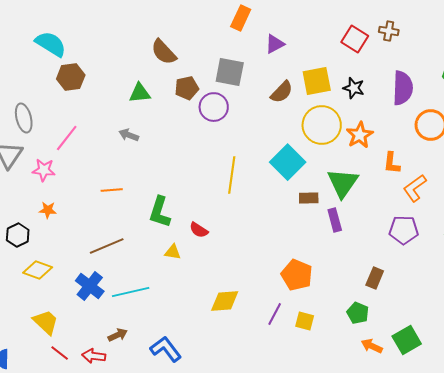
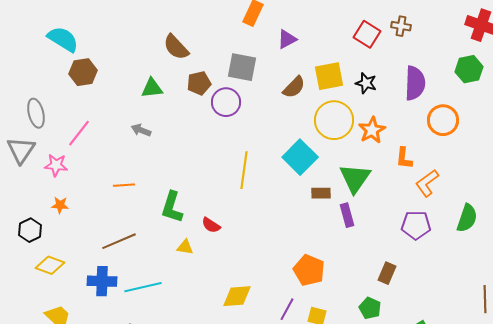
blue cross: (90, 286) -> (102, 281), turned -36

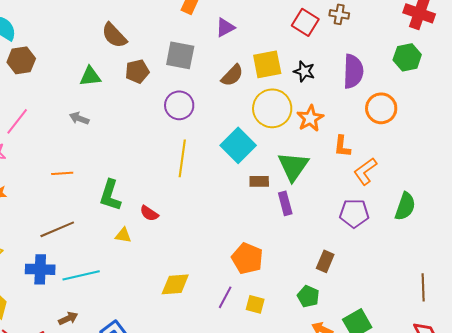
purple circle: (226, 102) -> (179, 105), moved

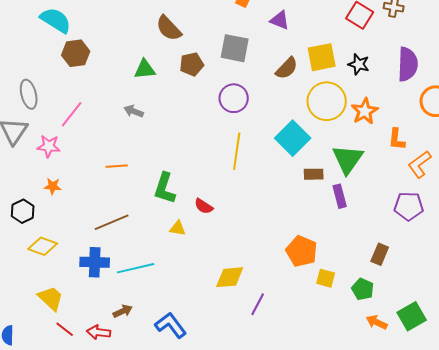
purple triangle: (225, 27) -> (280, 20), turned 50
purple line: (225, 297) -> (258, 304), moved
yellow square: (255, 304) -> (326, 278), moved

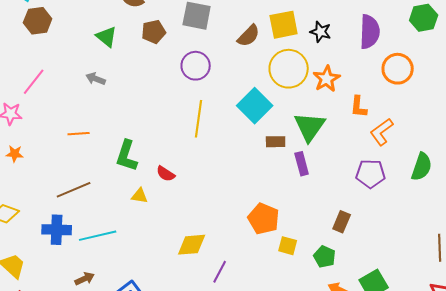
green triangle: (145, 69) -> (107, 37), turned 45

